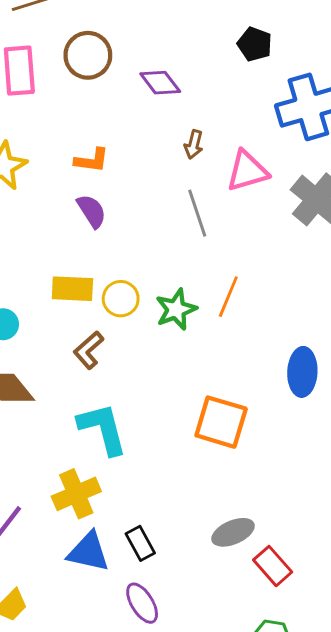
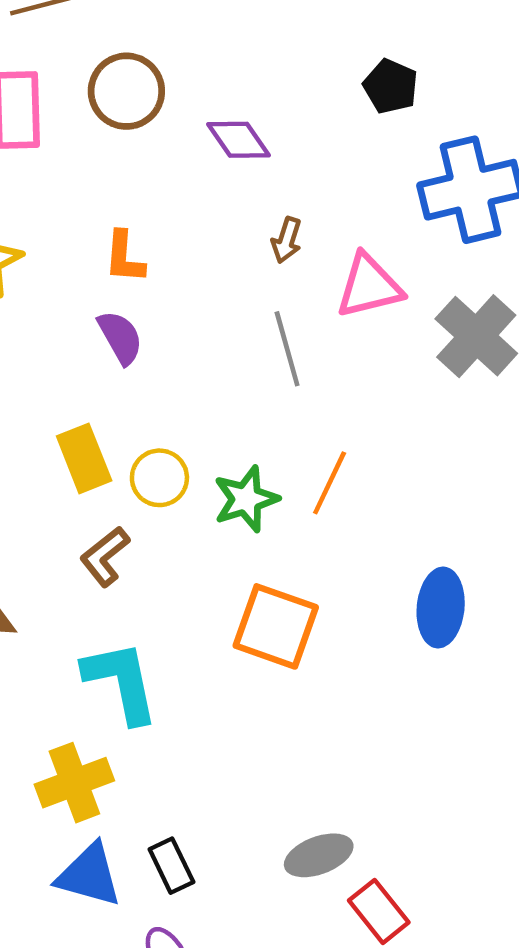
orange L-shape: (92, 160) -> (124, 257), turned 84
yellow rectangle: (72, 289) -> (84, 458), turned 63
orange square: (221, 422) -> (276, 626), moved

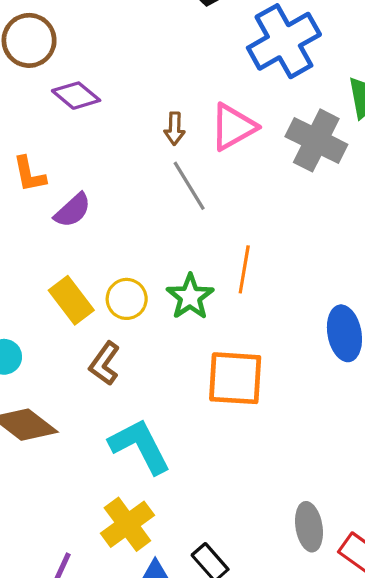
purple diamond: (239, 140) -> (76, 96), moved
brown arrow: (287, 240) -> (175, 129), moved
orange L-shape: (124, 257) -> (29, 174), moved
purple semicircle: (120, 337) -> (73, 210), turned 93
gray ellipse: (319, 855) -> (309, 527), turned -63

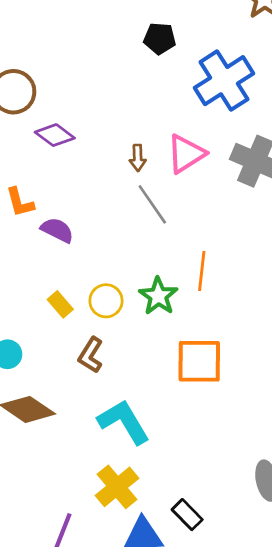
purple semicircle: (73, 210) -> (57, 230), turned -108
yellow rectangle: (71, 300) -> (60, 304), size x0.7

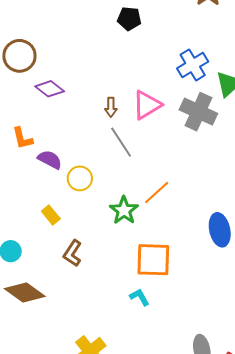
blue cross: (224, 81) -> (193, 65), moved, size x0.7
orange line: (202, 271) -> (157, 192), turned 40
yellow circle: (106, 301) -> (80, 178), moved
cyan L-shape: (124, 422) -> (140, 297), moved, size x0.5

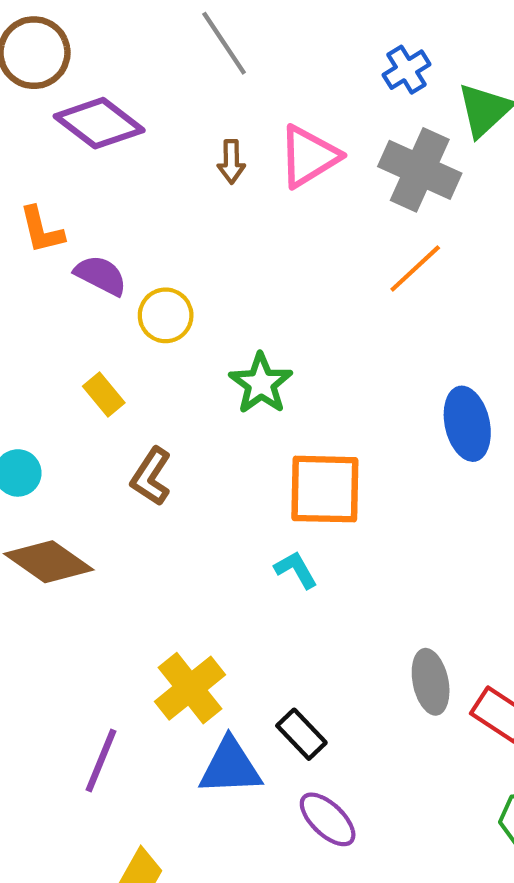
blue cross: (193, 65) -> (407, 70), size x0.7
purple diamond: (50, 89) -> (99, 123), size x1.4
gray line: (121, 142) -> (224, 43), moved
orange line: (157, 192) -> (415, 268), moved

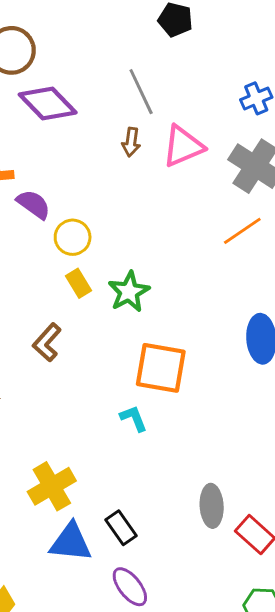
gray line: (224, 43) -> (141, 92), moved
yellow rectangle: (104, 394) -> (78, 283), moved

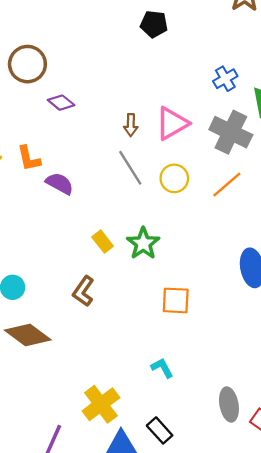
gray line: (141, 92) -> (130, 168), moved
purple diamond: (48, 103) -> (61, 103), size x0.6
yellow circle: (73, 237) -> (174, 178), moved
orange square: (161, 368) -> (176, 300), size x0.7
cyan L-shape: (134, 418) -> (162, 368), moved

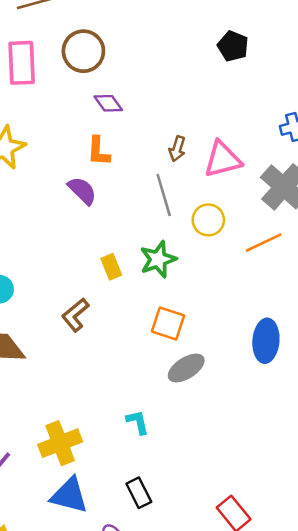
orange L-shape: (29, 158) -> (98, 151), moved
green star: (143, 243) -> (158, 259), moved
orange square: (176, 300) -> (168, 324), moved
gray ellipse: (229, 404) -> (186, 368), moved, turned 52
black rectangle: (160, 430) -> (139, 493), moved

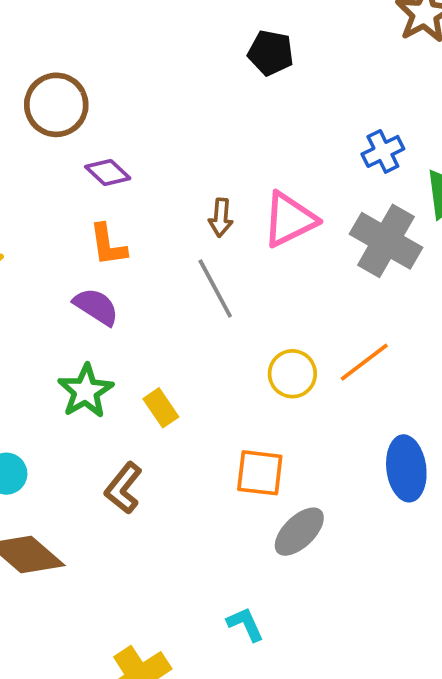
yellow circle: (208, 220) -> (292, 374), moved
orange line: (264, 243) -> (364, 362), moved
green star: (158, 259) -> (86, 391), moved

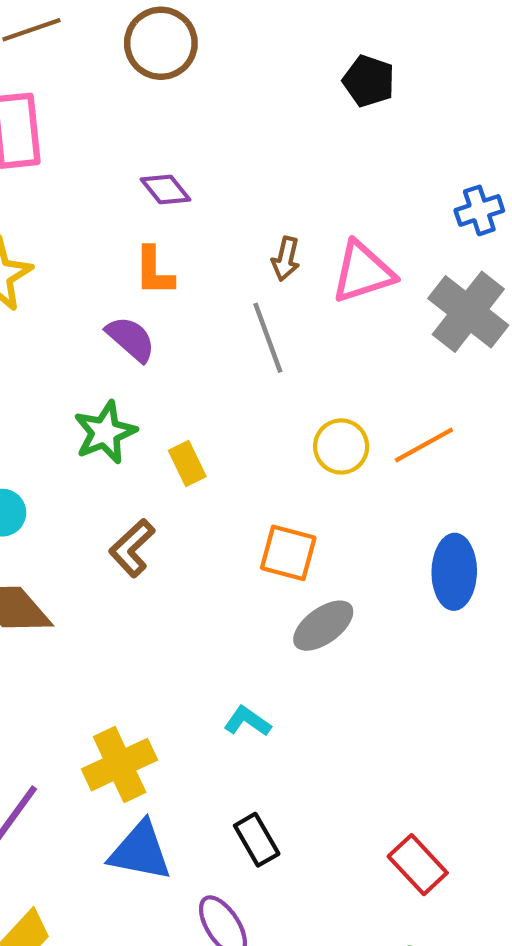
brown circle: (56, 105) -> (161, 43), moved
cyan L-shape: (245, 624) -> (247, 721), turned -39

